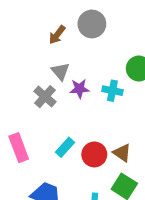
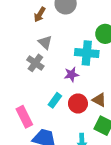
purple star: (79, 89) -> (71, 74), moved
cyan cross: (112, 91) -> (87, 53), size x1.5
pink rectangle: (19, 148) -> (24, 117), moved

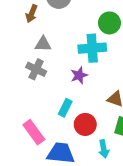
gray triangle: (45, 42) -> (43, 44), turned -32
red circle: (78, 103) -> (85, 124), moved

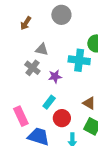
brown arrow: (32, 14) -> (26, 23), moved
purple star: (79, 75) -> (55, 77), moved

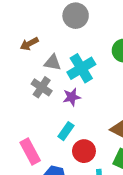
brown arrow: (26, 23) -> (29, 44), moved, turned 32
cyan cross: (79, 60) -> (81, 68), moved, turned -35

